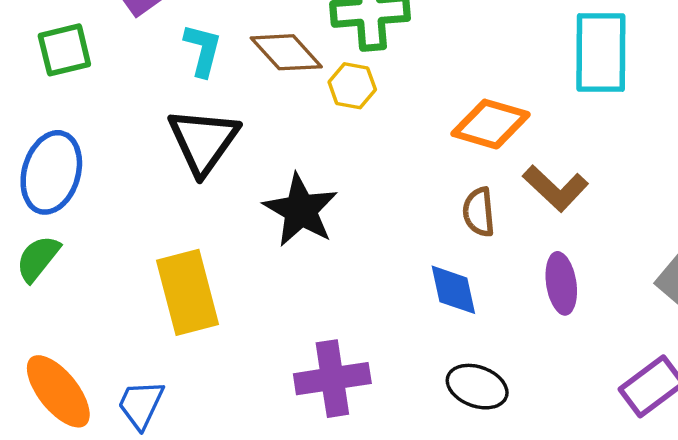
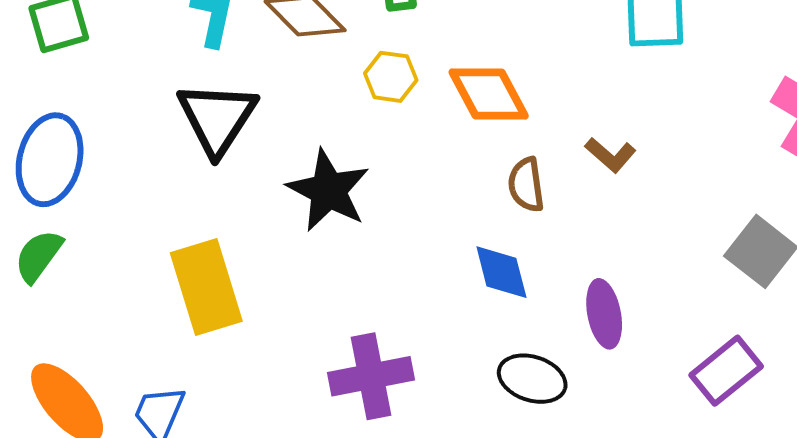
yellow hexagon: (352, 86) -> (391, 77), moved
orange diamond: (491, 124) -> (489, 94), moved, turned 48
brown L-shape: (556, 188) -> (610, 155), size x0.7
purple ellipse: (561, 283) -> (604, 314), moved

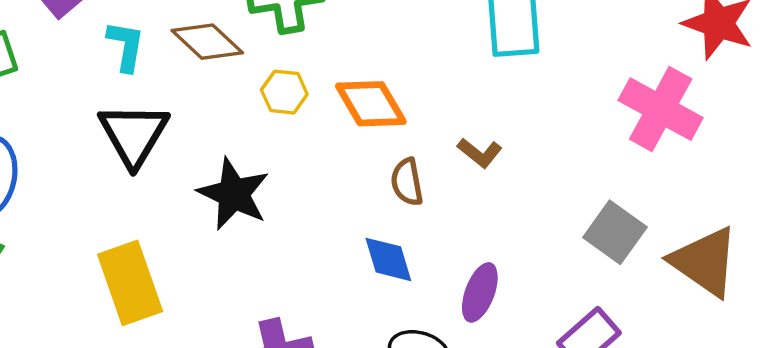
purple ellipse: (604, 314) -> (480, 292), turned 34

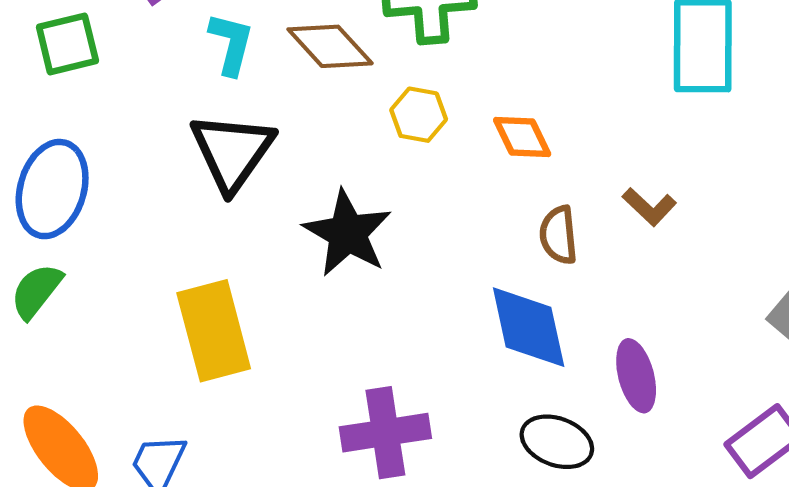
orange diamond: (371, 104) -> (522, 137), size x0.7
blue diamond: (388, 259) -> (529, 327), size x1.4
purple ellipse: (480, 292) -> (636, 376), turned -40

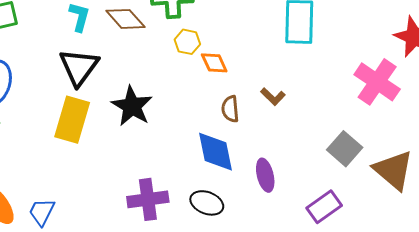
yellow hexagon: (419, 115) -> (187, 42), moved
yellow rectangle: (214, 331) -> (72, 120), moved, turned 30
black ellipse: (557, 442) -> (207, 203), moved

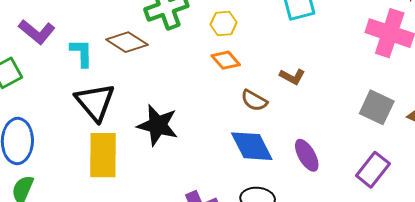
yellow hexagon: (187, 42) -> (224, 23), moved
brown semicircle: (230, 109) -> (254, 101), turned -40

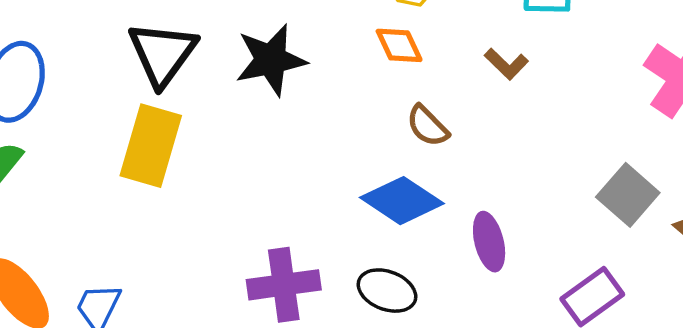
brown L-shape: (292, 77) -> (506, 64), moved
black star: (158, 125) -> (271, 60), moved, turned 30
blue diamond: (252, 146) -> (402, 201), turned -45

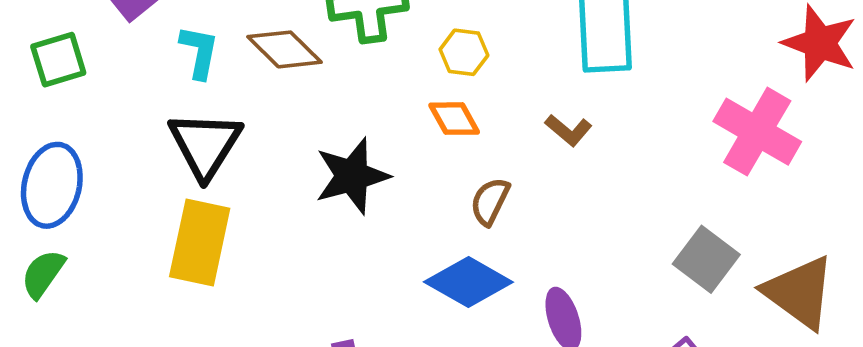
black star: (271, 60) -> (352, 176), moved
brown semicircle: (427, 126) -> (490, 201), turned 75

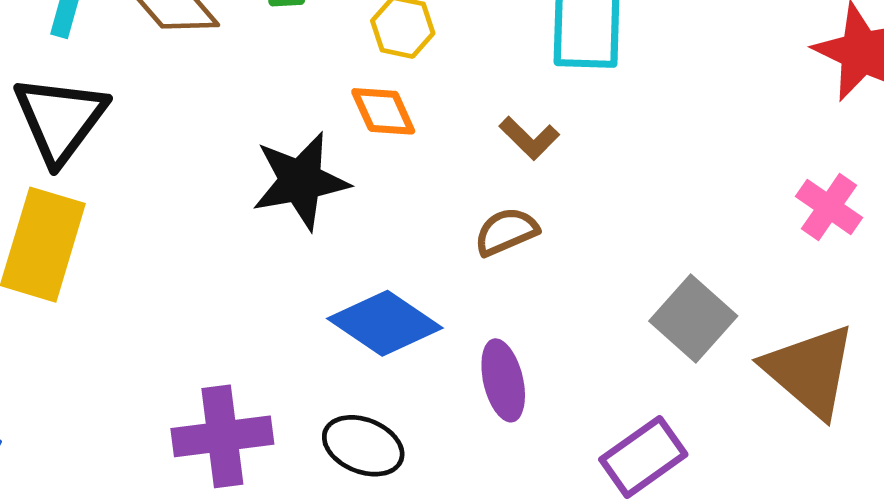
pink cross: (757, 132) -> (829, 207), moved, size x0.6
black star: (352, 176) -> (300, 181), moved
brown semicircle: (490, 201) -> (506, 232), moved, turned 36

